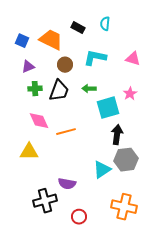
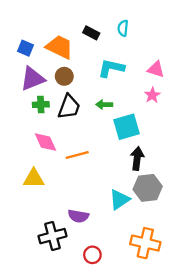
brown circle: (65, 65) -> (64, 76), moved
purple triangle: (28, 67) -> (33, 79), size x1.6
pink star: (130, 94) -> (152, 95), moved

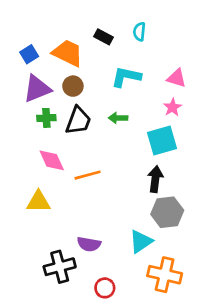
blue square: (26, 48) -> (29, 54), turned 35
cyan square: (126, 127) -> (162, 141), moved
cyan triangle: (119, 200) -> (141, 241), moved

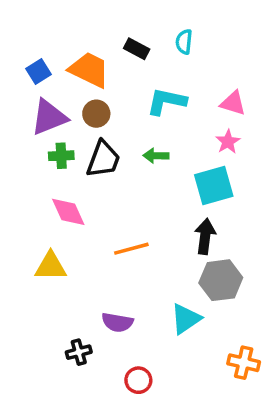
orange line: (88, 175) -> (131, 249), moved
black cross: (60, 267) -> (79, 352), size x0.6
orange cross: (165, 275) -> (244, 363), moved, size x0.7

